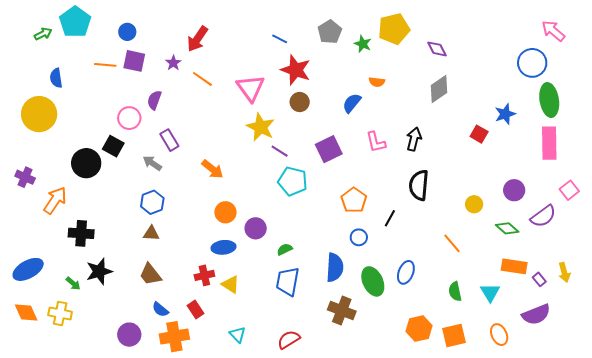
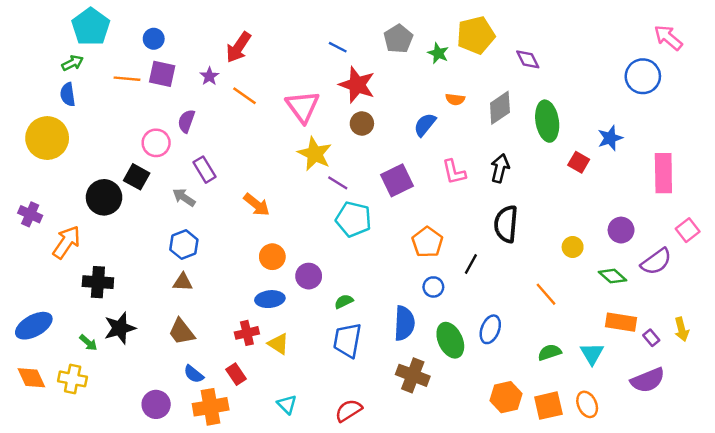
green arrow: (43, 34) -> (73, 63), moved
gray diamond: (439, 89) -> (500, 108), moved
green ellipse: (549, 100) -> (547, 121), moved
green semicircle: (455, 291) -> (550, 352), turned 84
orange ellipse: (499, 335) -> (587, 404), moved

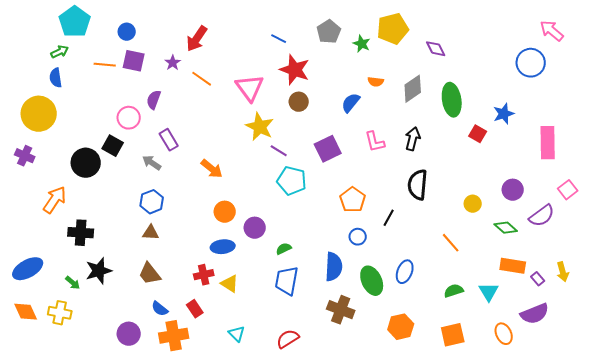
purple cross: (30, 214) -> (25, 156), moved
orange hexagon: (506, 397) -> (401, 327), moved
orange ellipse: (587, 404) -> (504, 334), moved

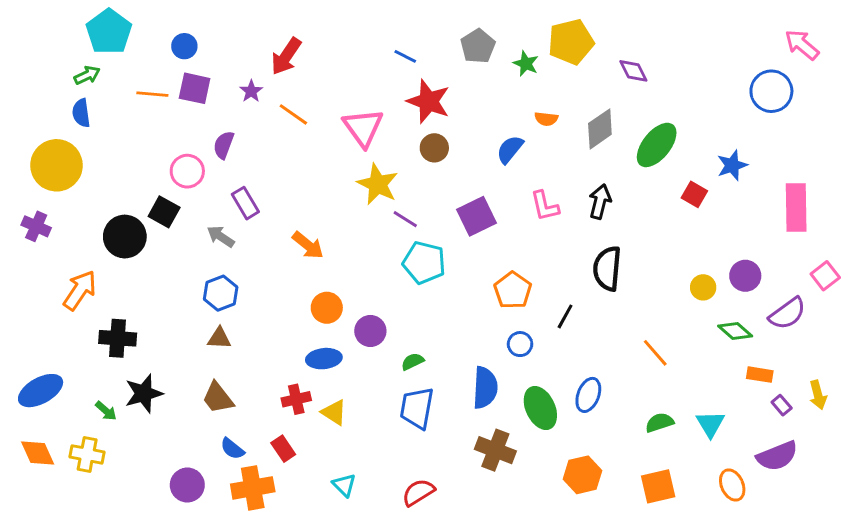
green ellipse: (452, 100) -> (657, 145), turned 48
yellow circle: (473, 204) -> (703, 287), moved
orange rectangle: (513, 266) -> (760, 375), moved, size x0.7

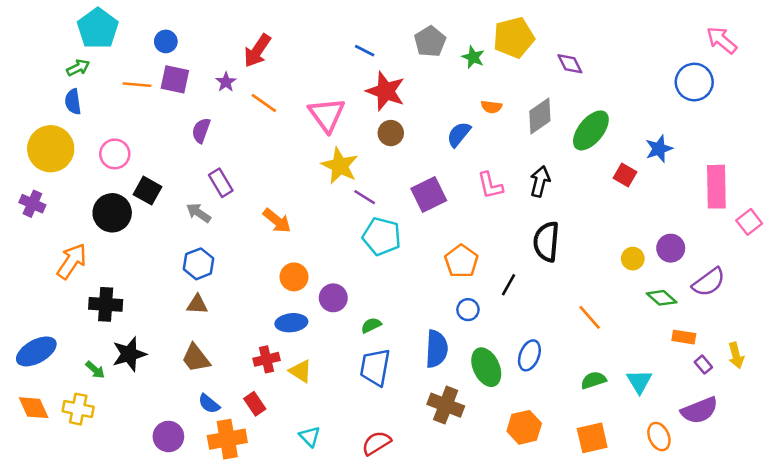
pink circle: (187, 171) -> (115, 154), moved
pink square: (825, 276) -> (749, 222), moved

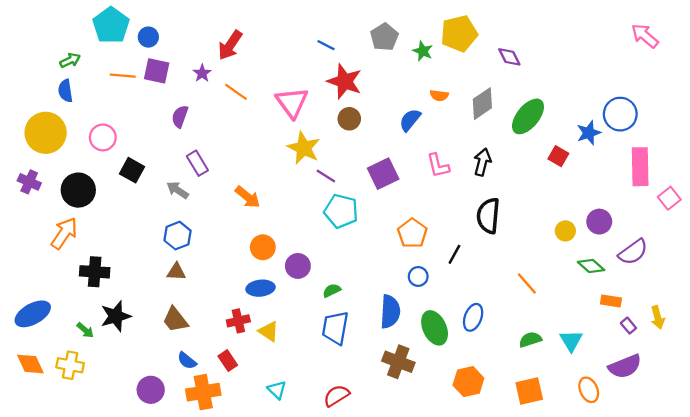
cyan pentagon: (98, 28) -> (111, 25), moved
blue circle: (694, 82) -> (620, 114), moved
black circle: (112, 213) -> (78, 190), moved

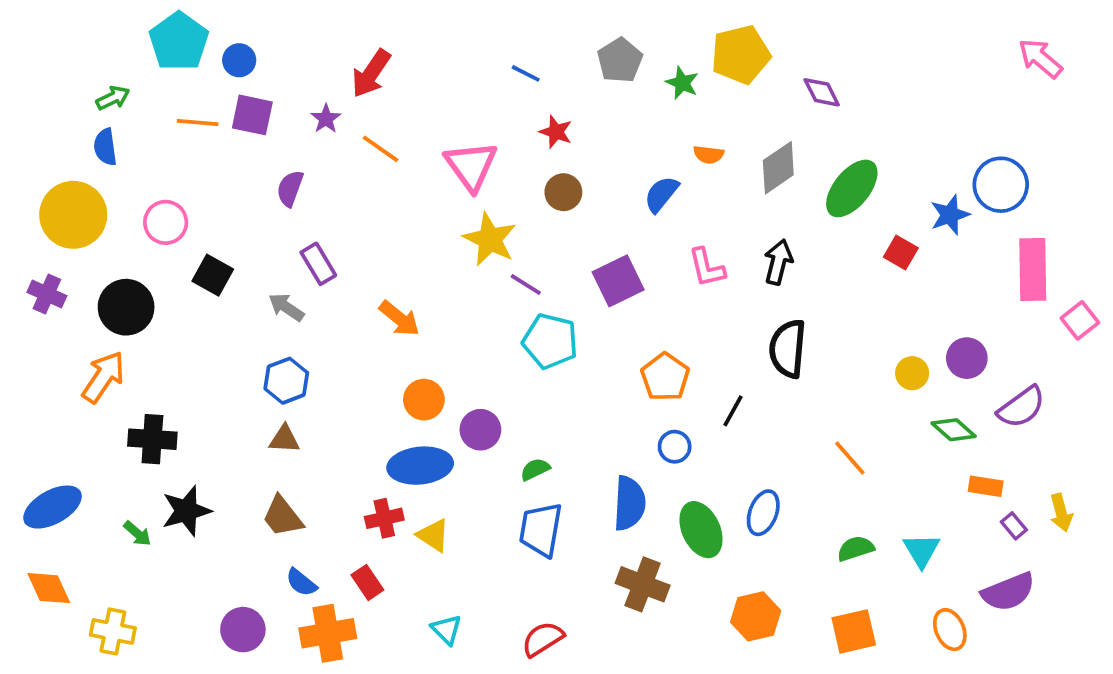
red star: (345, 81) -> (556, 132), size x0.6
blue ellipse: (260, 288) -> (420, 466), size x1.4
yellow cross: (70, 365) -> (113, 631), moved

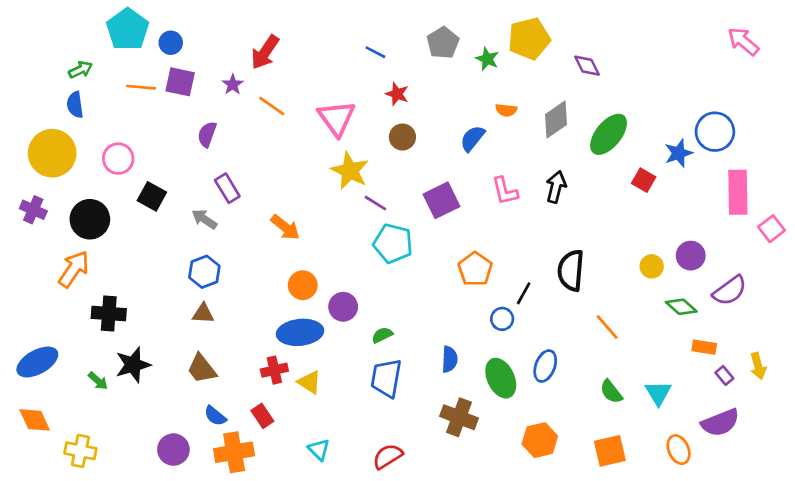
black semicircle: (788, 349) -> (571, 270), moved
blue circle: (675, 447) -> (502, 319), moved
blue semicircle: (629, 503) -> (450, 359), size x0.7
green semicircle: (856, 548) -> (611, 392), turned -110

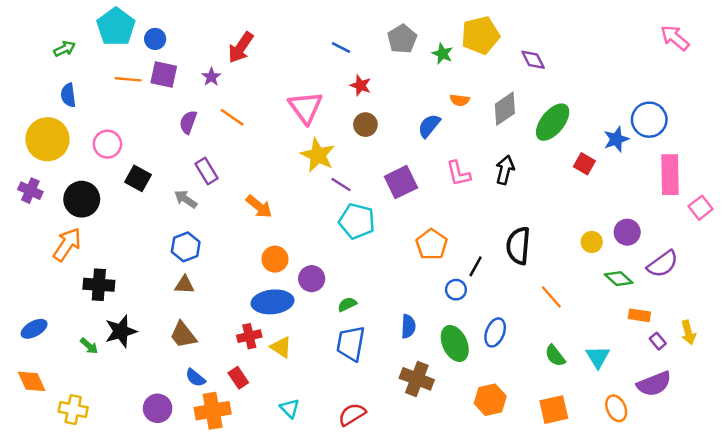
green arrow: (80, 70) -> (65, 49), moved
orange line: (272, 106) -> (232, 117), moved
blue ellipse: (37, 362) -> (34, 329), size x0.7

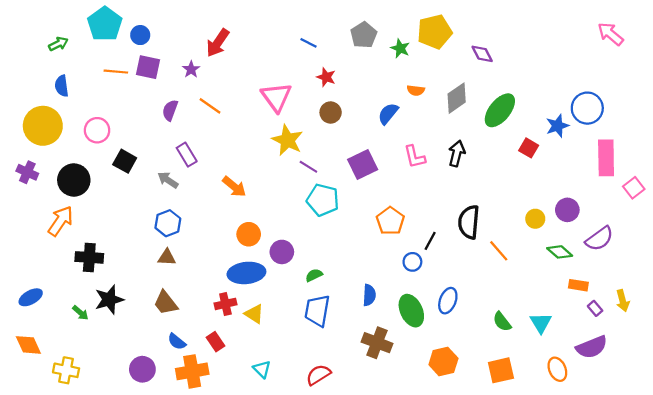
orange line: (551, 297) -> (499, 251), moved

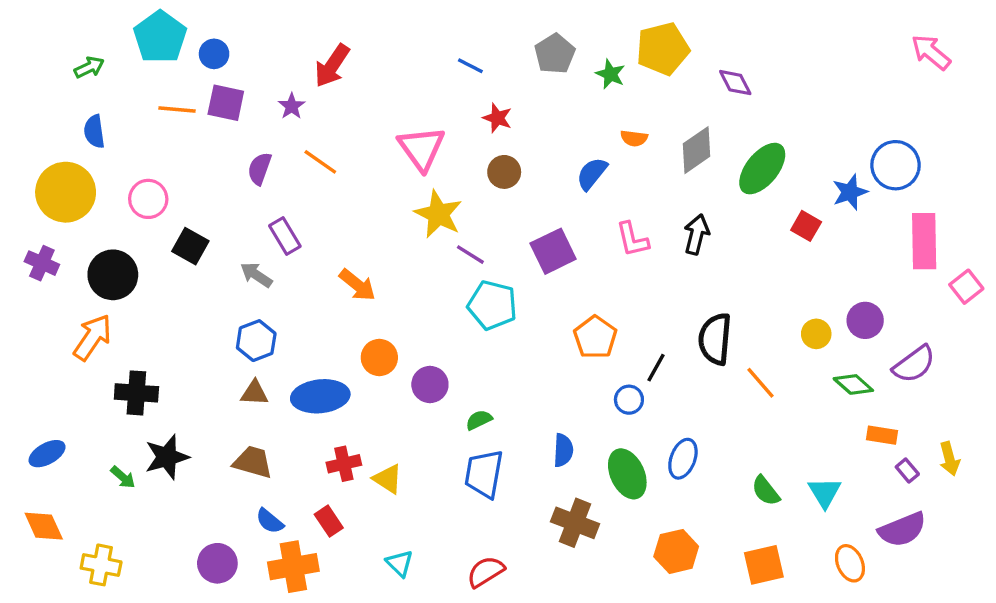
blue ellipse: (246, 273) -> (320, 396), moved
brown trapezoid: (166, 303) -> (253, 462), turned 144

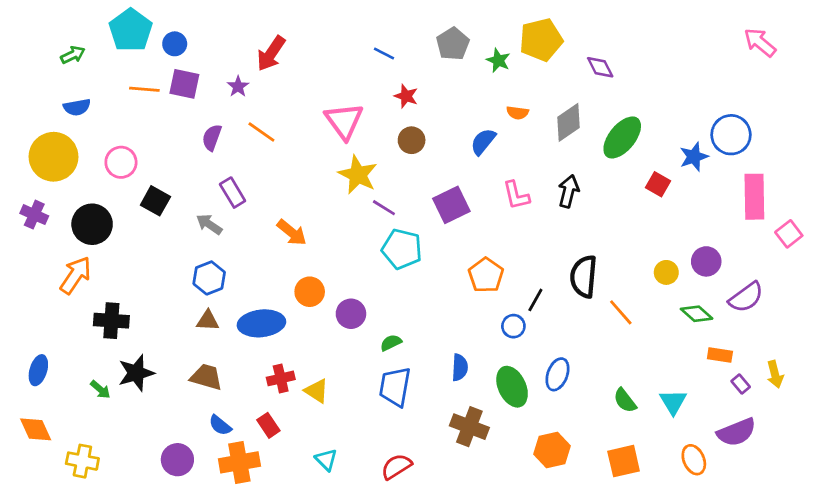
blue semicircle: (94, 131) -> (77, 107), turned -92
blue ellipse: (47, 454) -> (38, 370), turned -44

